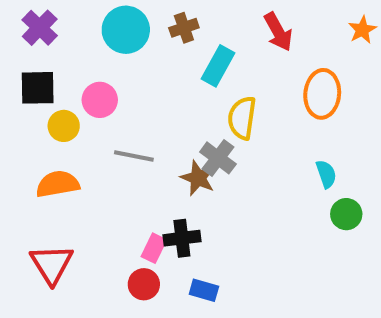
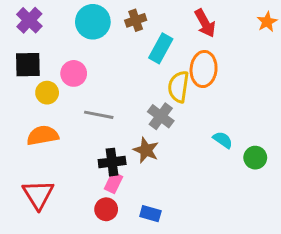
orange ellipse: (322, 94) -> (204, 69), moved
cyan semicircle: (326, 174) -> (223, 140), moved, turned -36
brown star: (198, 178) -> (146, 150), moved
black cross: (182, 238) -> (112, 162), moved

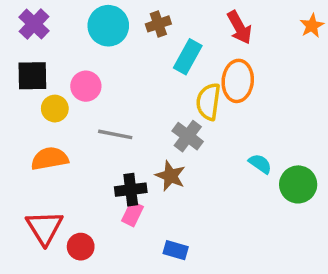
green circle: (255, 158) -> (298, 184), size x1.4
red circle: (106, 209) -> (81, 247), moved

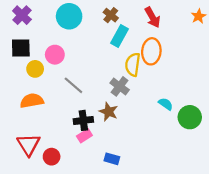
brown cross: (158, 24) -> (111, 15), moved, turned -32
gray line: (115, 134) -> (73, 85), turned 30
pink rectangle: (132, 214) -> (84, 136), turned 32

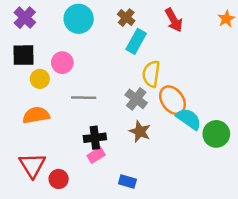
orange ellipse: (151, 51) -> (172, 100), moved, turned -40
gray line: (73, 85) -> (84, 98), turned -40
cyan semicircle: (166, 104) -> (189, 119), size x1.5
brown star: (109, 112) -> (140, 131), moved

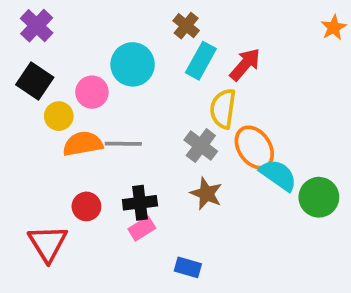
cyan circle: (79, 19) -> (133, 64), moved
red arrow: (174, 20) -> (245, 64), moved, turned -110
black square: (24, 55) -> (35, 81), turned 35
orange semicircle: (36, 115) -> (83, 144), moved
red circle: (59, 179) -> (86, 206), moved

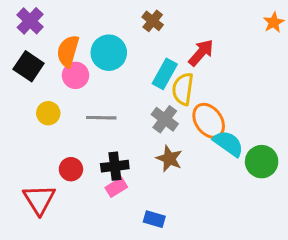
cyan rectangle: (201, 61) -> (165, 74), moved
yellow circle: (59, 116) -> (48, 113), moved
orange semicircle: (83, 144) -> (68, 51), moved, turned -64

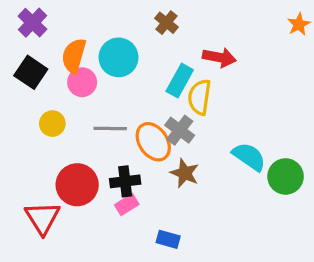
red arrow: (201, 53) -> (219, 57), turned 60
orange ellipse: (209, 121) -> (153, 142), moved
red circle: (71, 169) -> (77, 185), size x1.6

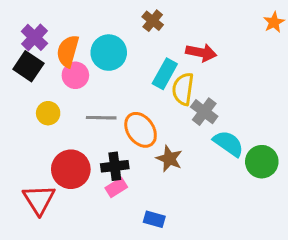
purple cross: (33, 23) -> (34, 37), moved
gray cross: (180, 130) -> (204, 112), moved

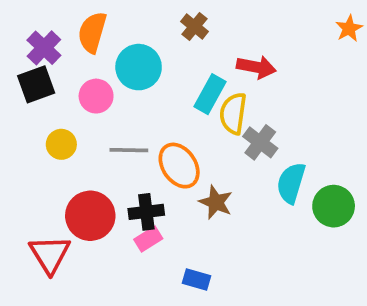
orange semicircle: (68, 51) -> (92, 32), moved
black square: (28, 66) -> (36, 84), turned 36
cyan semicircle: (228, 143) -> (291, 183), turned -108

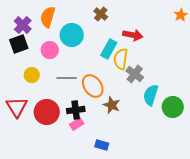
red triangle: (50, 254) -> (17, 107), moved

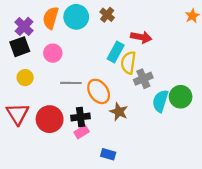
cyan circle: (72, 35) -> (76, 17), moved
gray cross: (135, 74) -> (143, 79), turned 30
yellow circle: (32, 75) -> (25, 78), moved
green circle: (173, 107) -> (181, 97), moved

